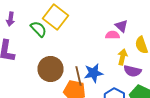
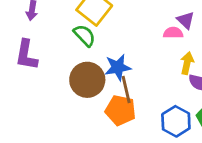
green semicircle: (38, 29) -> (85, 35), moved
blue star: (94, 73) -> (118, 67), moved

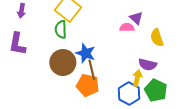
green semicircle: (85, 35) -> (61, 29), turned -138
yellow arrow: (187, 63) -> (137, 78), moved
blue star: (118, 67) -> (86, 53), turned 30

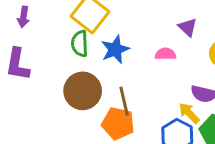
pink semicircle: (127, 27) -> (165, 54), moved
blue star: (86, 53) -> (115, 49), moved, turned 30
yellow arrow: (137, 78) -> (189, 113), turned -56

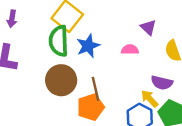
green semicircle: (80, 44) -> (59, 41), size x1.4
orange pentagon: (118, 123) -> (91, 107), turned -30

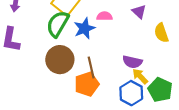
green semicircle: (59, 41) -> (58, 24), turned 32
pink semicircle: (130, 50) -> (104, 16), moved
purple semicircle: (162, 83) -> (132, 62), moved

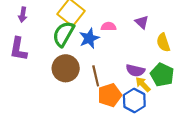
orange pentagon: (87, 84) -> (110, 95), moved
green pentagon: (160, 90) -> (162, 75), moved

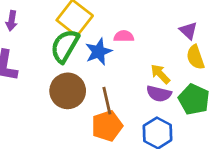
purple triangle: (142, 22) -> (188, 31), moved
yellow arrow: (143, 84) -> (160, 74), moved
orange pentagon: (110, 95) -> (107, 126), moved

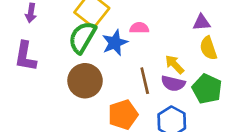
purple triangle: (188, 31) -> (202, 22), turned -48
brown line: (107, 101) -> (145, 81), moved

